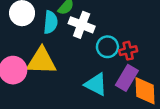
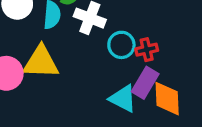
cyan triangle: (96, 84) -> (123, 99), moved

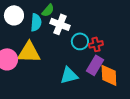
cyan triangle: (123, 99) -> (69, 75), moved, turned -42

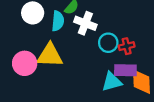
purple rectangle: (95, 65) -> (125, 70), turned 60
cyan triangle: (69, 75) -> (112, 82), moved

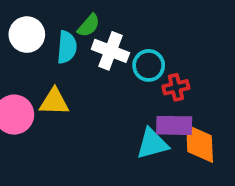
cyan circle: (108, 43) -> (149, 65), moved
yellow triangle: (50, 55) -> (54, 102), size x0.7

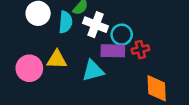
purple rectangle: (174, 125) -> (113, 51), moved
cyan triangle: (152, 144) -> (93, 71), moved

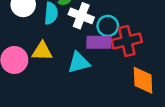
red cross: (140, 50) -> (127, 41), size x1.6

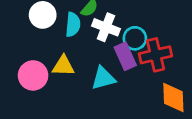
purple rectangle: (99, 42) -> (125, 56), turned 65

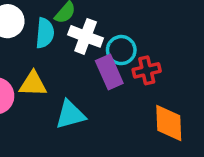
red cross: (156, 55) -> (147, 70), size x0.7
cyan triangle: (103, 78) -> (70, 115), moved

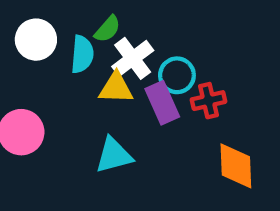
white cross: (86, 36) -> (133, 58), turned 32
yellow triangle: (33, 84) -> (116, 88), moved

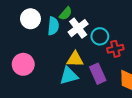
yellow triangle: (116, 88) -> (75, 59), moved
purple rectangle: (162, 103) -> (98, 74), moved

